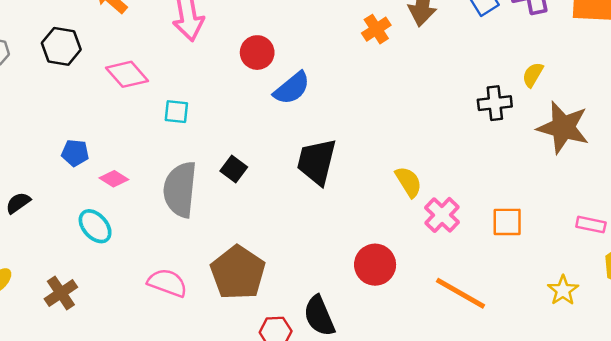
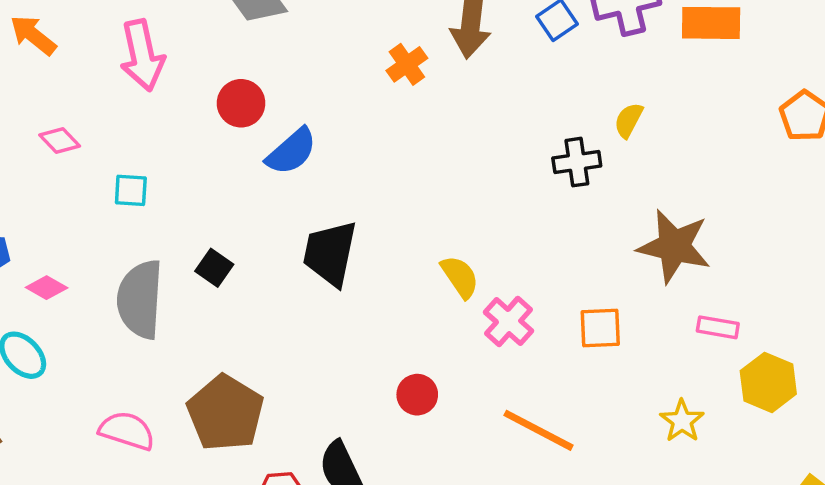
pink diamond: (127, 74) -> (60, 141), size x0.7
brown star: (563, 127) -> (674, 246), moved
red circle: (375, 265) -> (417, 395), size x0.7

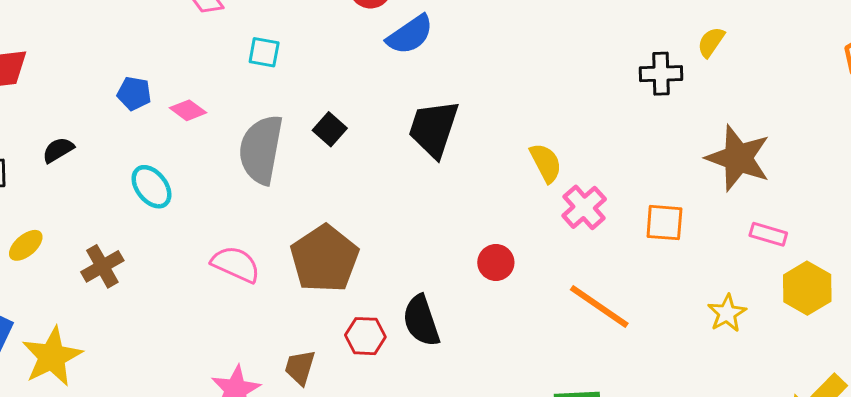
pink diamond: (47, 288) -> (188, 110), moved

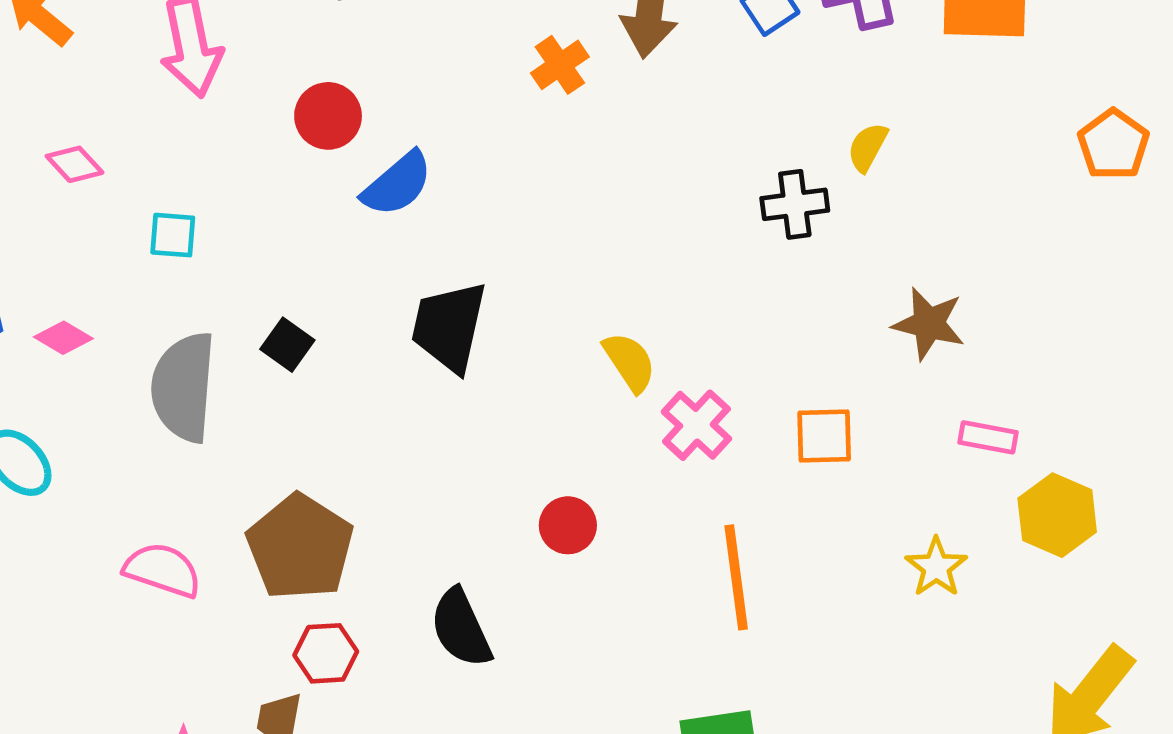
brown star: (738, 158) -> (929, 324), size x0.7
orange line: (599, 307) -> (736, 577), turned 54
red hexagon: (365, 336) -> (326, 653), moved

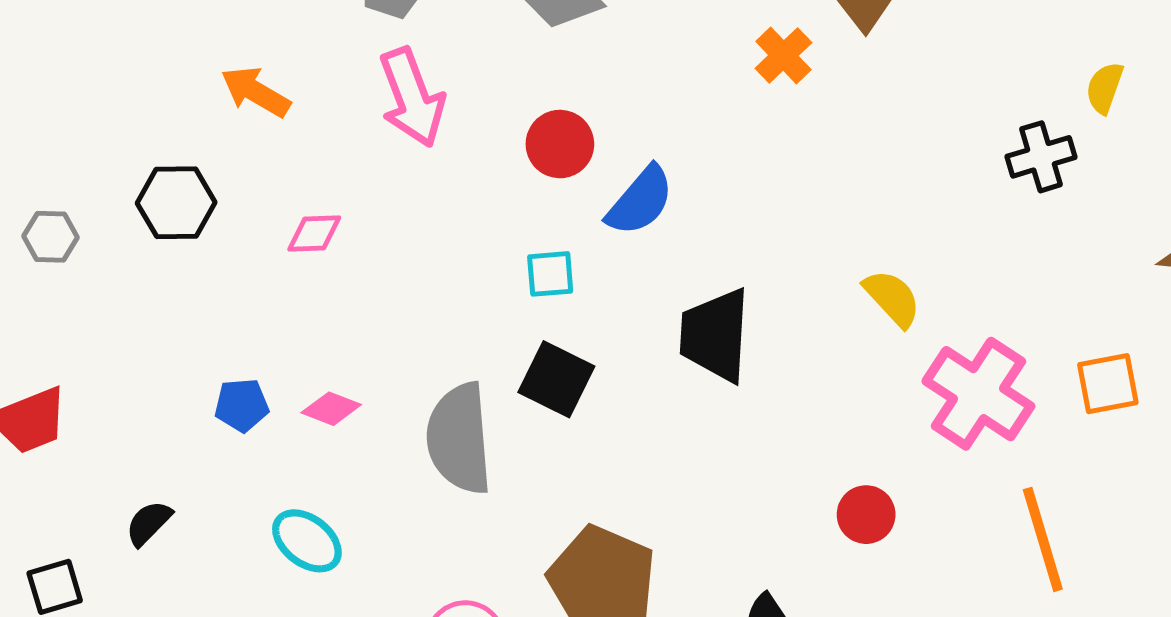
pink diamond: (75, 164) -> (314, 233), turned -40
cyan square: (173, 235) -> (550, 274), moved
black square: (287, 345) -> (556, 379), size x1.4
yellow semicircle: (630, 362) -> (892, 298), moved
pink cross: (696, 425) -> (978, 394), size x1.5

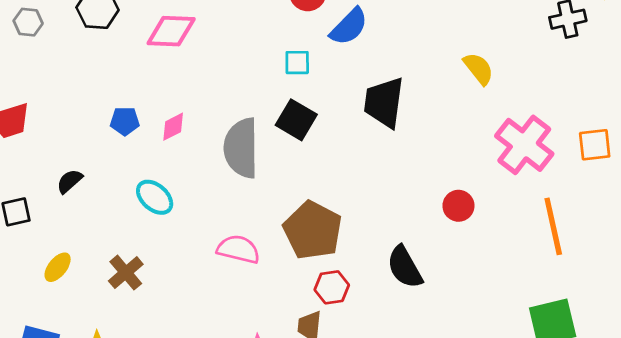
pink diamond: (314, 233) -> (171, 31), size x1.6
yellow semicircle: (892, 298) -> (478, 69), moved
pink diamond: (331, 409) -> (173, 127), turned -52

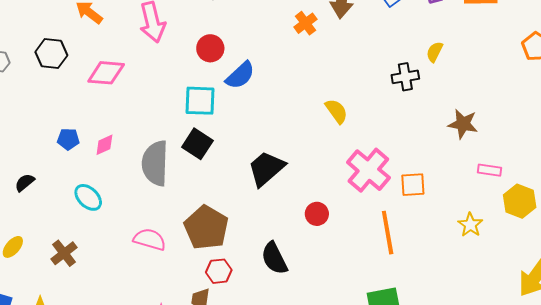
cyan square: (297, 63) -> (200, 101), size x1.6
black trapezoid: (384, 102) -> (266, 169), moved, turned 39
orange square: (595, 145) -> (413, 185), moved

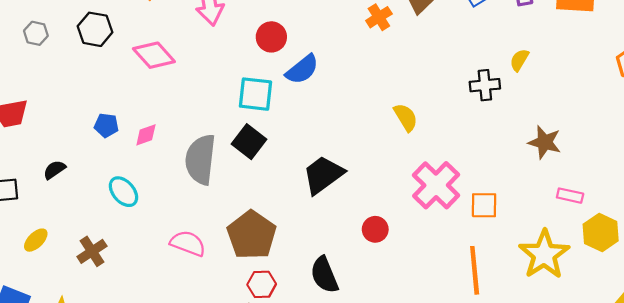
pink diamond: (106, 73) -> (154, 55), turned 39
yellow star: (470, 225) -> (544, 254), size x1.8
orange line: (388, 233) -> (475, 270), moved

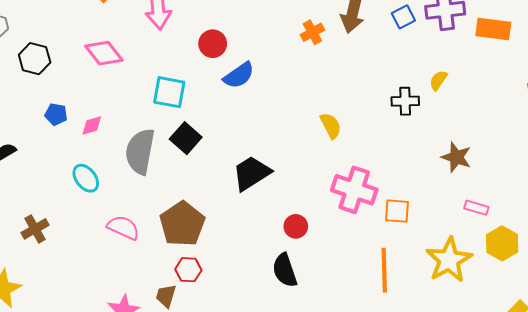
black hexagon: (95, 29) -> (35, 59), moved
cyan square: (256, 94) -> (169, 92), moved
pink cross: (436, 185) -> (354, 190), turned -30
cyan ellipse: (123, 192) -> (86, 178), moved
black semicircle: (324, 275) -> (285, 270), moved

